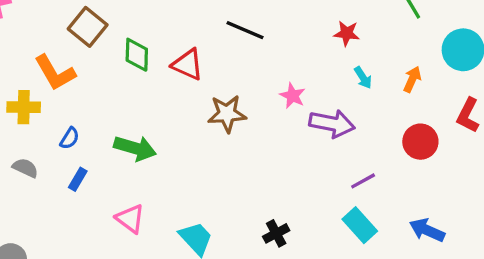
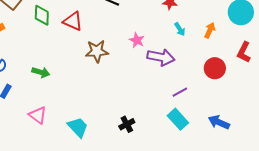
green arrow: (135, 148) -> (41, 72), size x0.7

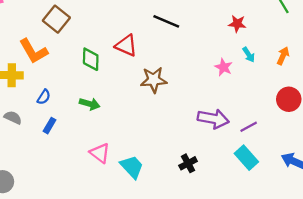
green diamond: (42, 15) -> (91, 59), moved
pink star: (137, 40) -> (224, 67), moved
purple arrow: (161, 57) -> (213, 119), moved
pink triangle: (38, 115) -> (100, 153), moved

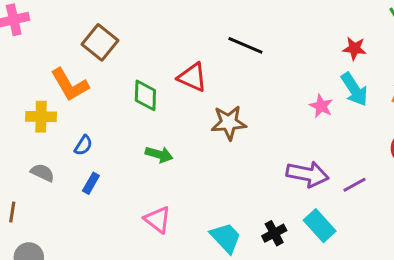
red star: (237, 24) -> (354, 48), moved
cyan arrow: (249, 55) -> (354, 89), size x1.6
green arrow: (90, 104) -> (159, 154), moved
cyan rectangle: (246, 158) -> (320, 226), moved
cyan trapezoid: (132, 167) -> (226, 238), moved

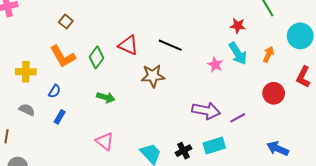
brown square: (100, 42) -> (66, 22), size x0.6
black line: (245, 45) -> (170, 45), moved
orange L-shape: (70, 85) -> (63, 56), moved
green diamond: (145, 95) -> (97, 57), turned 35
cyan rectangle: (320, 226) -> (214, 145), turned -65

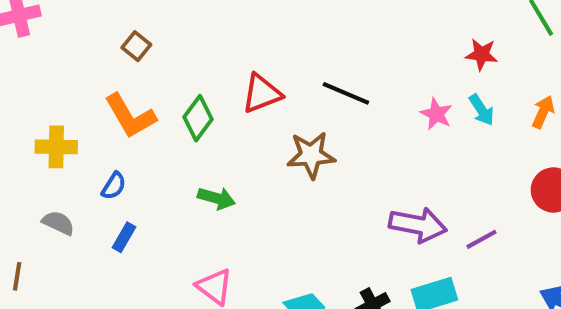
red triangle: (128, 45) -> (262, 93), turned -45
cyan arrow: (238, 53) -> (482, 110), size x0.7
pink star: (215, 65) -> (436, 114), moved

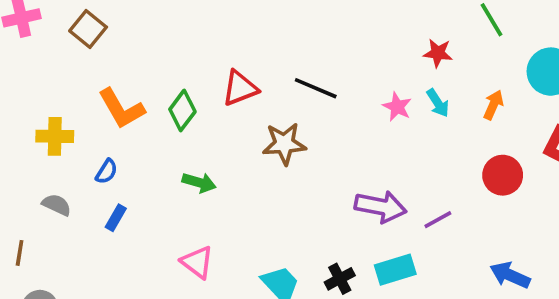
brown square: (136, 46) -> (88, 29), moved, size x1.4

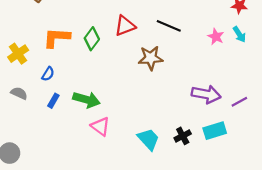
orange L-shape: (121, 109) -> (57, 38), turned 124
yellow cross: (55, 136) -> (18, 54), turned -36
green arrow: (199, 183) -> (86, 100), moved, size x1.4

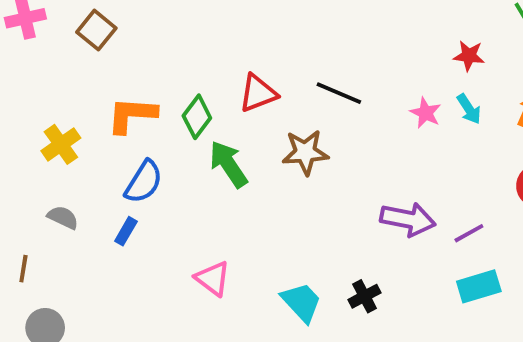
blue semicircle: (48, 74) -> (144, 182), moved, size x1.6
green arrow: (86, 100) -> (228, 164), moved, turned -140
cyan rectangle: (215, 131) -> (479, 286), moved

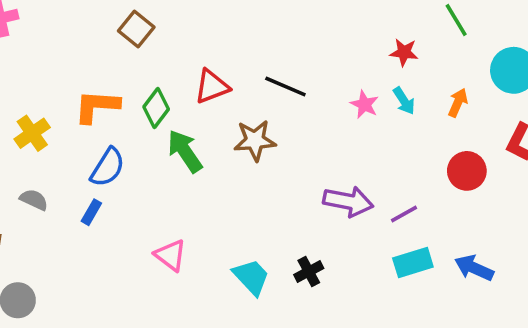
brown square: (96, 30) -> (136, 29), moved

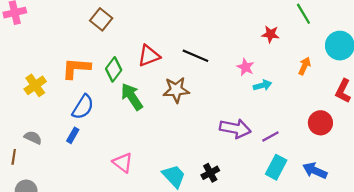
cyan arrow: (404, 101) -> (263, 85), moved, turned -72
red circle: (467, 171) -> (320, 123), moved
gray semicircle: (34, 200) -> (33, 138), moved
cyan rectangle: (413, 263) -> (276, 167), turned -45

